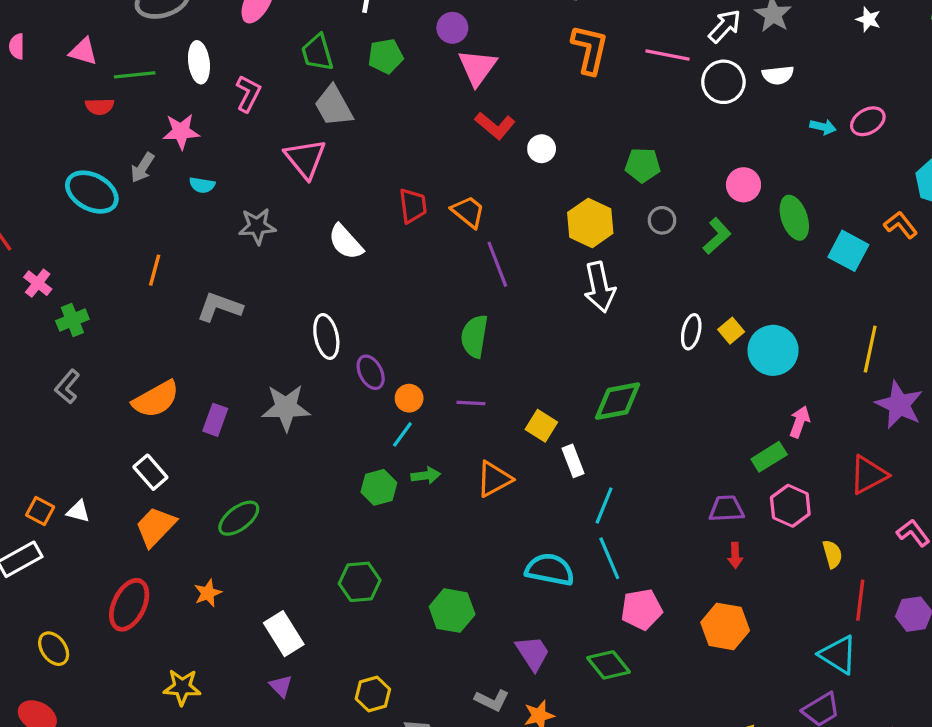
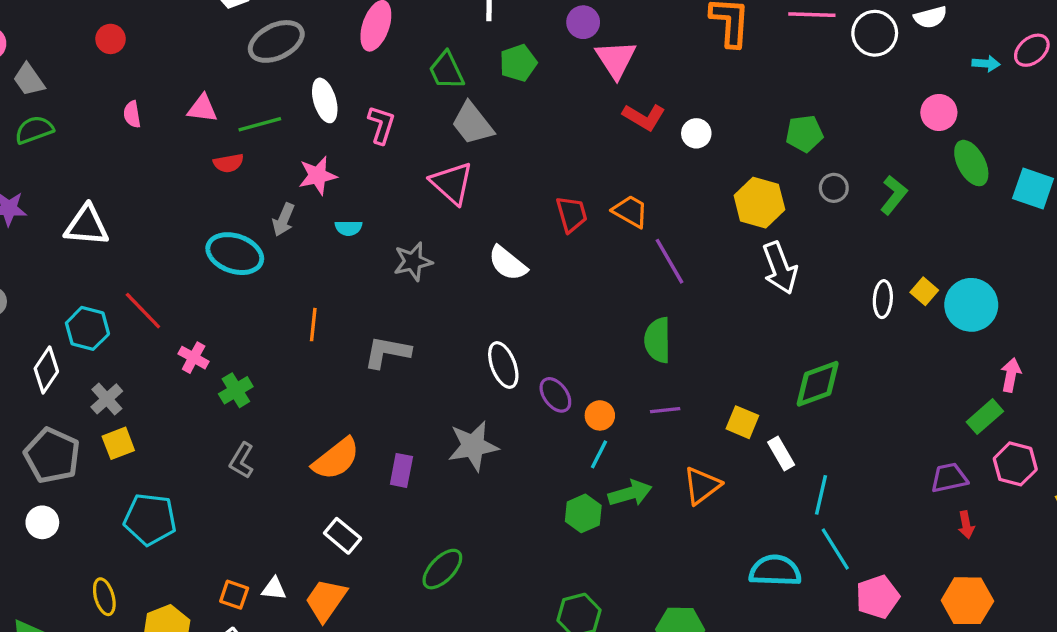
pink circle: (743, 185) -> (939, 112), moved
green arrow: (426, 475) -> (630, 493), size x1.4
orange trapezoid: (156, 527) -> (326, 600), moved

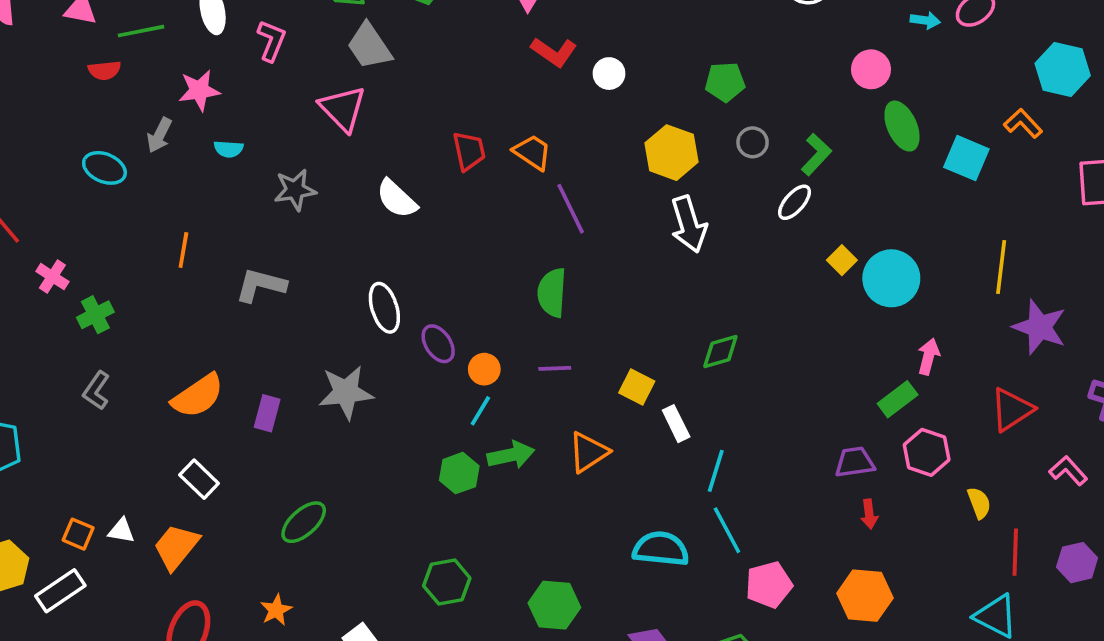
cyan ellipse: (235, 254) -> (104, 168), size x0.7
white ellipse: (883, 299) -> (795, 202), moved, turned 33
green diamond: (818, 384) -> (720, 351), size x0.7

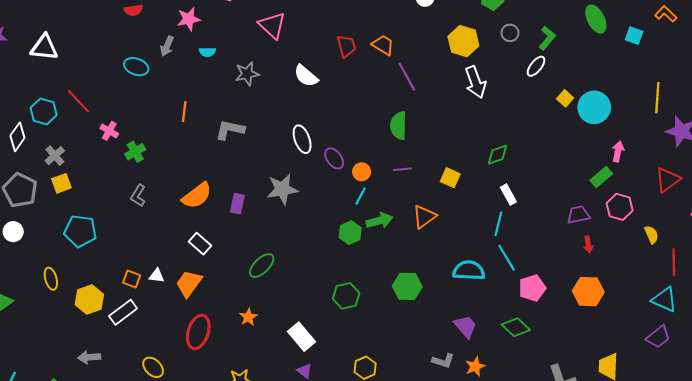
cyan square: (966, 158) -> (634, 36), size x0.7
white rectangle: (676, 424) -> (508, 195), moved
green hexagon: (554, 605) -> (407, 286), moved

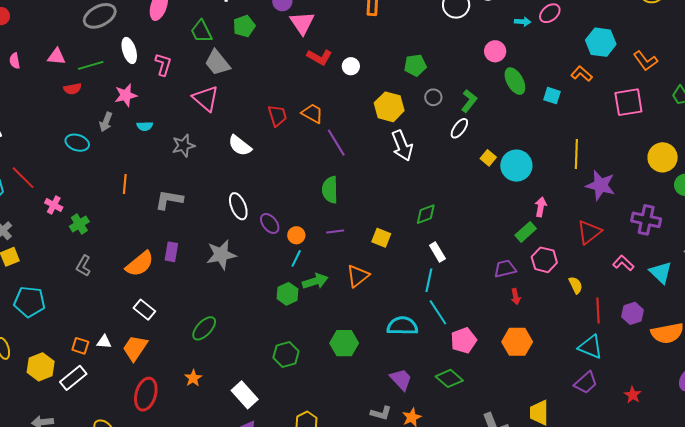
purple rectangle: (237, 204) -> (171, 252), moved

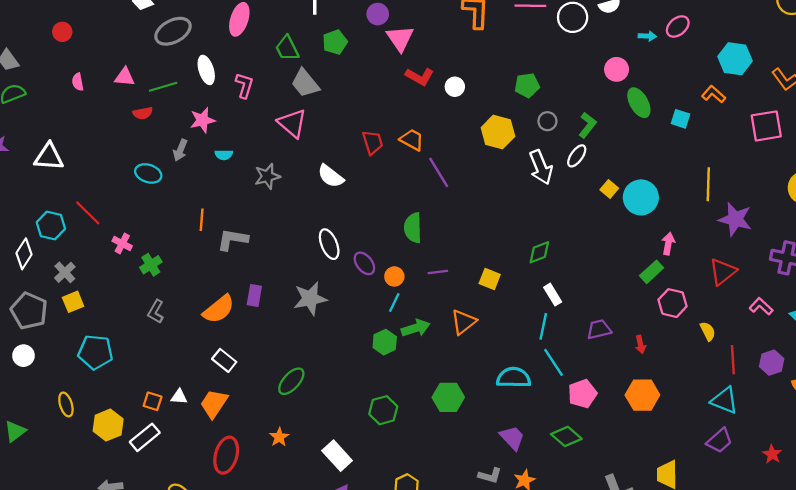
white arrow: (402, 146) -> (541, 167), moved
green semicircle: (330, 190) -> (413, 228), moved
gray L-shape: (169, 200) -> (232, 240), moved
purple trapezoid: (505, 269) -> (599, 329), moved

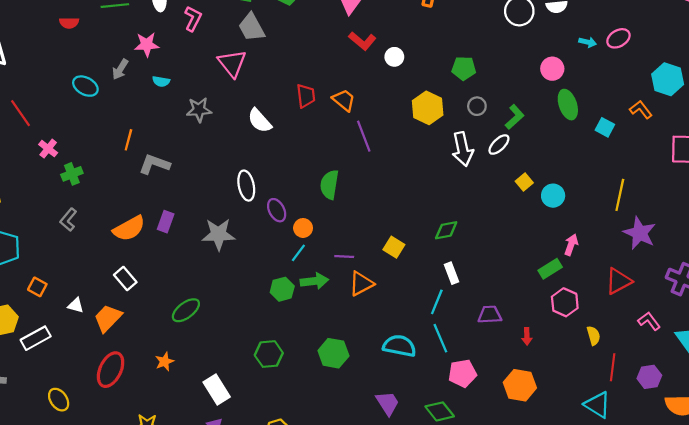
red semicircle: (143, 113) -> (69, 23), moved
cyan circle: (641, 197) -> (553, 196), size x0.7
purple line: (438, 272) -> (344, 256), moved
orange square: (153, 401) -> (37, 287), moved

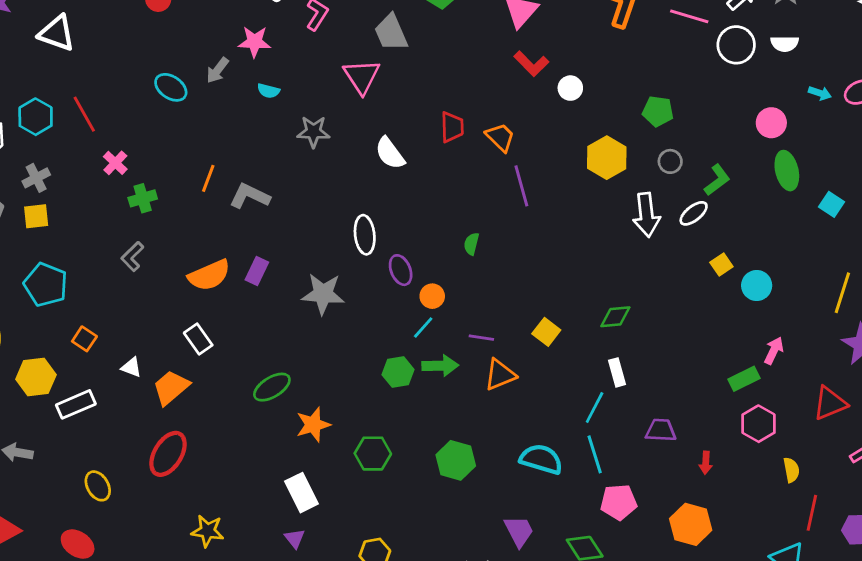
orange line: (128, 140) -> (208, 178), moved
green semicircle: (329, 185) -> (471, 244), size x0.6
orange star: (165, 362) -> (313, 425), moved, size x1.4

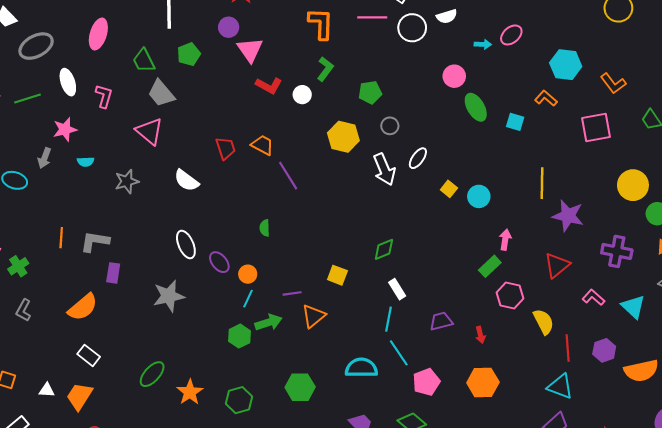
green L-shape: (717, 180) -> (325, 69), moved
purple rectangle: (257, 271) -> (113, 273), moved
yellow semicircle: (791, 470) -> (544, 322), size x1.4

